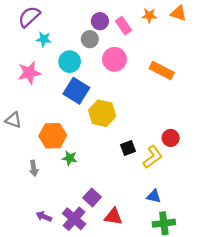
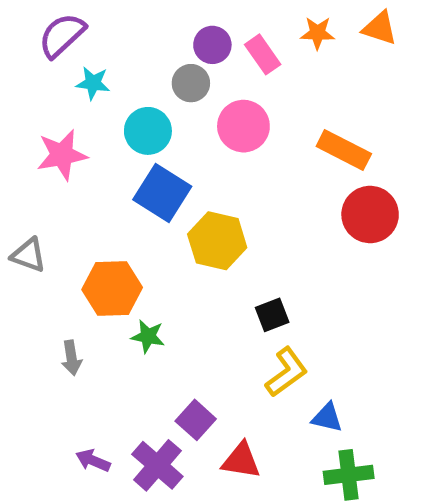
red circle: (171, 138) -> (370, 214), moved, size x1.5
yellow L-shape: (153, 157) -> (286, 372), moved

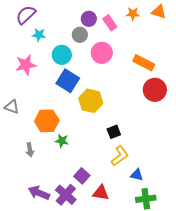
purple arrow: (93, 461) -> (39, 193), size x1.5

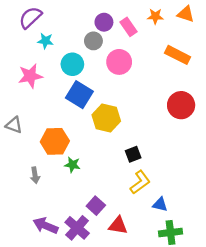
orange rectangle: (144, 63) -> (178, 55), moved

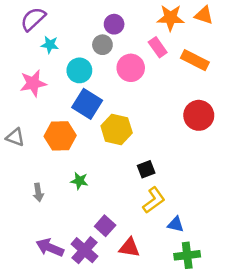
orange star: (155, 16) -> (171, 18), size x1.5
pink rectangle: (128, 27) -> (158, 47), moved
orange hexagon: (55, 141) -> (60, 136), moved

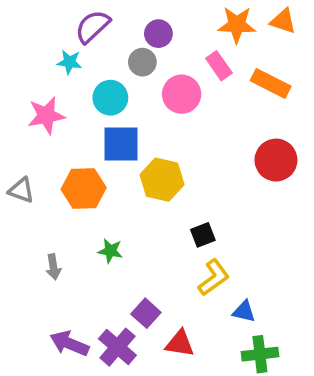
purple semicircle: (33, 19) -> (93, 26), moved
blue square: (87, 104) -> (121, 144), turned -32

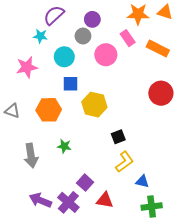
blue square: (121, 144) -> (71, 84), size x0.7
gray arrow: (53, 267) -> (31, 156), size x1.6

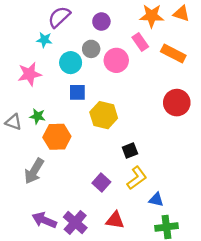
gray circle: (83, 36) -> (91, 49), moved
orange hexagon: (49, 110) -> (57, 137), moved
green star: (64, 146) -> (37, 116), moved
gray arrow: (31, 156) -> (34, 171), turned 40
purple square: (85, 183) -> (101, 182), moved

